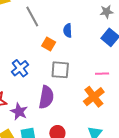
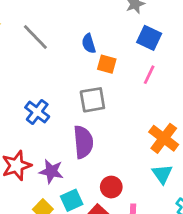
orange square: (49, 44) -> (107, 64), moved
pink line: (102, 74) -> (149, 75), moved, turned -48
orange cross: (94, 97) -> (164, 138), moved

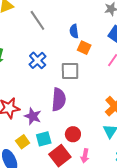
blue cross: (37, 112) -> (38, 60), moved

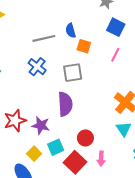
gray line: (37, 20) -> (44, 38), moved, turned -60

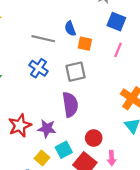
gray line: (44, 38) -> (43, 39), turned 30

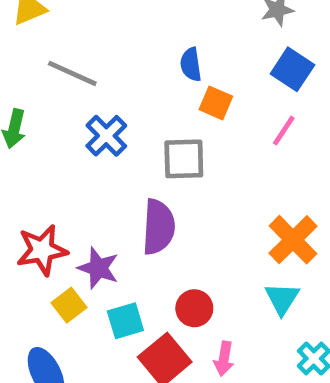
gray line: (43, 39) -> (72, 73), moved
yellow square: (42, 158) -> (69, 305), moved

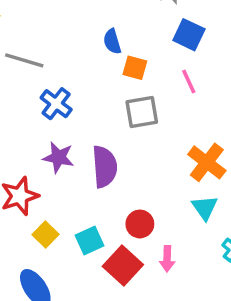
pink line: (284, 131) -> (189, 82), turned -50
gray square: (184, 159) -> (142, 112), moved
purple star: (98, 268) -> (59, 157), moved

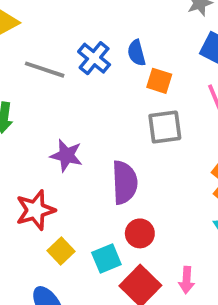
blue cross: (56, 104) -> (94, 58), moved
purple star: (59, 157) -> (66, 155), moved
red circle: (140, 224) -> (140, 233), moved

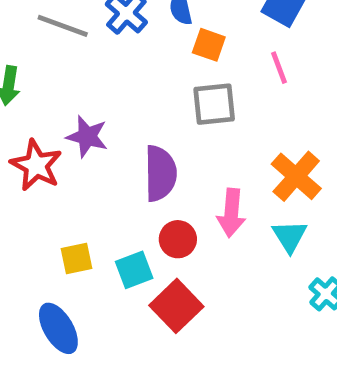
red star: (35, 210) -> (36, 165), moved, turned -30
yellow square: (61, 251) -> (76, 258), turned 30
pink arrow: (186, 280) -> (231, 213), moved, size x1.4

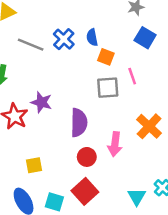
pink line: (279, 68) -> (132, 76), moved
cyan triangle: (290, 236) -> (137, 197), moved
cyan square: (134, 270) -> (54, 202), moved, turned 36

